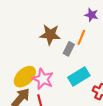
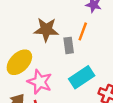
gray rectangle: (69, 49) -> (69, 45), turned -32
yellow ellipse: (25, 77) -> (19, 62), moved

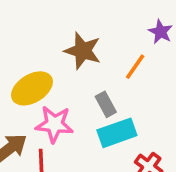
gray rectangle: (69, 45) -> (106, 104), moved, turned -35
pink star: (40, 82) -> (54, 124), turned -30

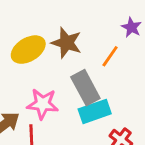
yellow ellipse: (32, 88) -> (28, 50), moved
gray rectangle: (106, 104) -> (85, 88), size x1.6

